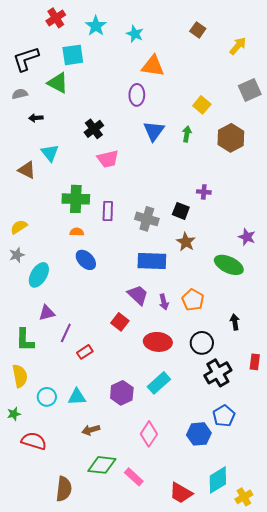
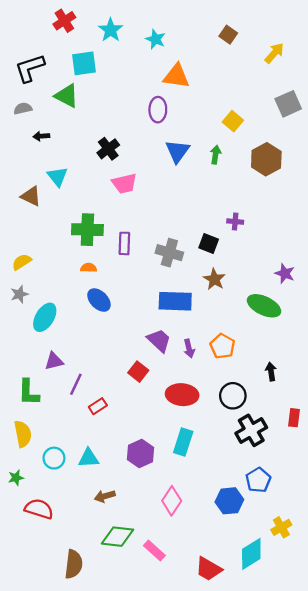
cyan rectangle: (159, 383) -> (183, 442), turned -30
yellow cross: (244, 497) -> (281, 527), moved

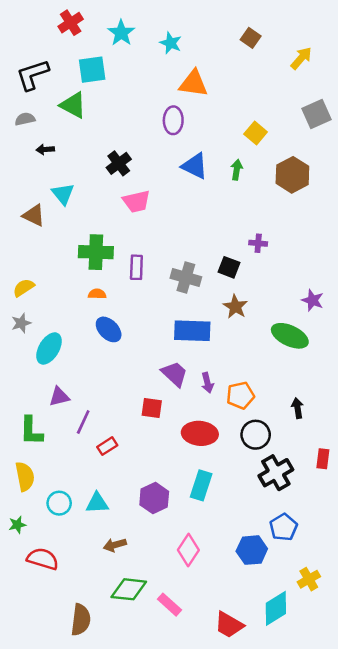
blue triangle: (177, 151) -> (195, 166), turned -40
orange pentagon: (222, 346) -> (240, 395), moved, turned 30
red square: (138, 372) -> (152, 408), turned -30

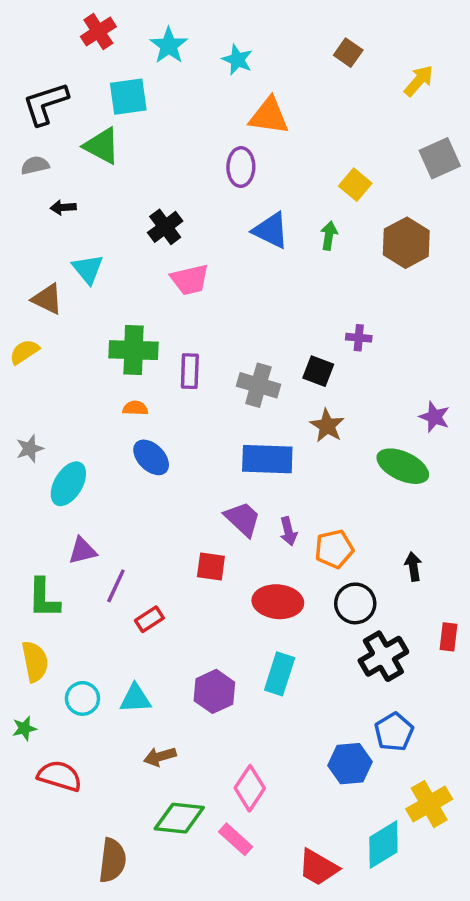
yellow semicircle: (24, 288) -> (24, 352), moved
pink diamond: (188, 550) -> (250, 788), moved
yellow cross: (309, 579) -> (429, 804), size x1.4

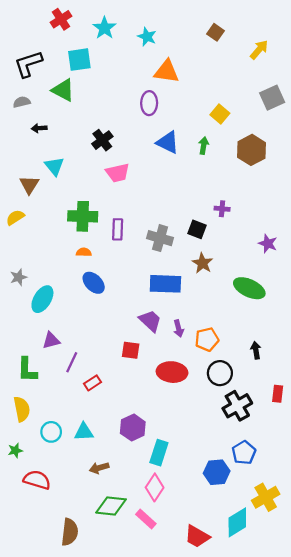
brown triangle: (47, 299) -> (29, 185), turned 36
purple star: (434, 417) -> (268, 244), moved
cyan rectangle: (280, 674) -> (159, 453), moved

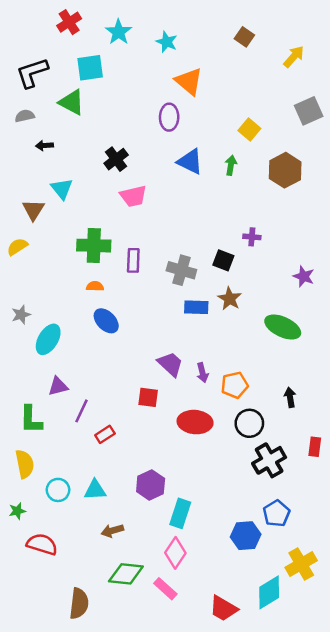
orange triangle: (167, 72) -> (189, 81), turned 32
blue rectangle: (165, 284) -> (196, 307), moved, size x0.7

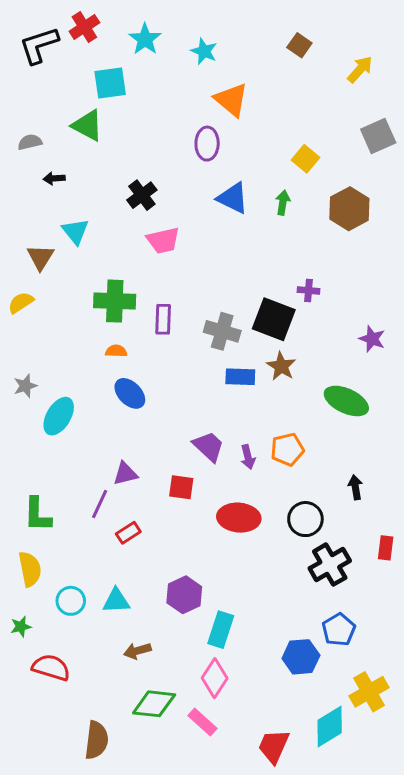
black L-shape: (32, 73) -> (39, 45), moved
black square: (223, 260) -> (274, 319), size x1.6
orange pentagon: (235, 385) -> (287, 449), moved
purple triangle: (58, 386) -> (125, 474), moved
red trapezoid: (223, 608) -> (274, 746), turned 84

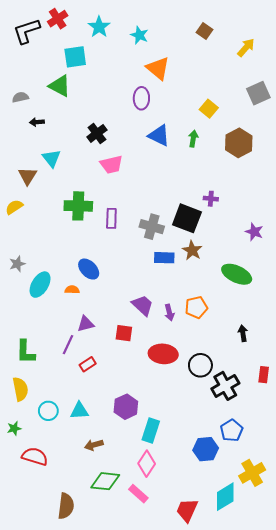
orange semicircle: (116, 351) -> (72, 290), moved
black circle: (305, 519) -> (200, 365), moved

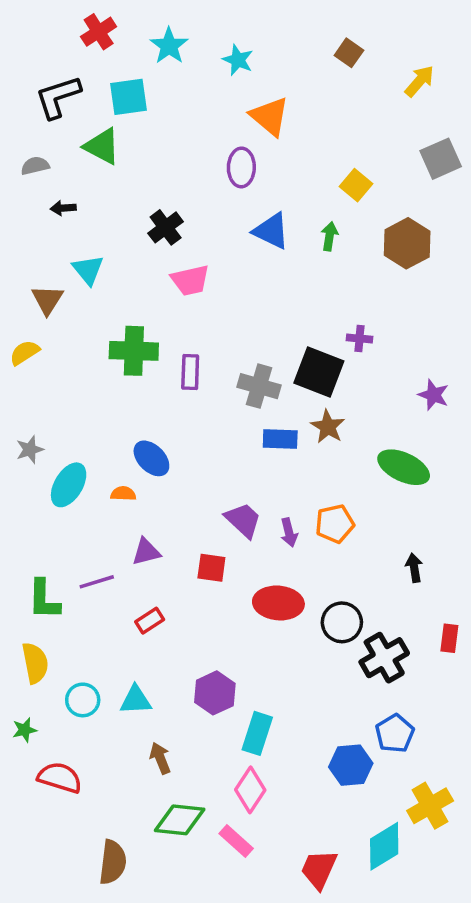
black L-shape: (27, 31) -> (58, 97), moved
purple line: (68, 345) -> (97, 582), moved, turned 48
brown arrow: (94, 445) -> (160, 758), turned 84

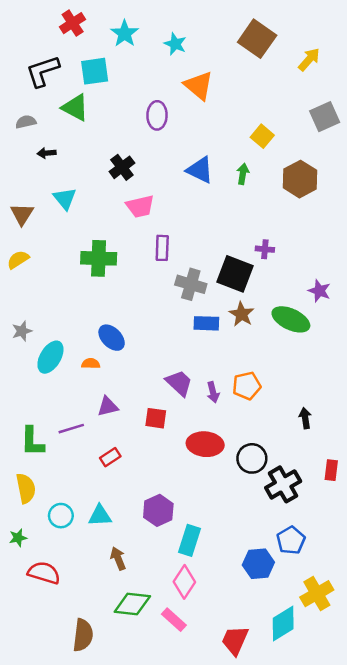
brown square: (349, 53) -> (257, 39), size x1.8
purple ellipse: (241, 167) -> (157, 115), moved
brown triangle: (47, 300) -> (22, 214), moved
purple rectangle: (190, 372) -> (162, 248), moved
green ellipse: (404, 467) -> (291, 319), moved

